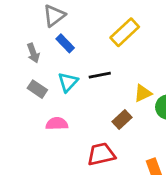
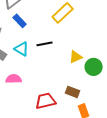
cyan triangle: (68, 82) -> (22, 49), turned -42
brown rectangle: (122, 120) -> (73, 92), moved, turned 64

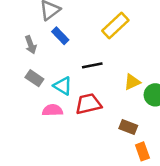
cyan triangle: (22, 49) -> (63, 86), moved
red trapezoid: (46, 101) -> (88, 104), moved

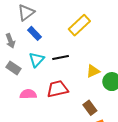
cyan triangle: (63, 86) -> (37, 60), moved, turned 42
brown rectangle: (128, 127) -> (90, 108), turned 32

